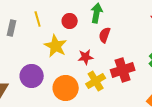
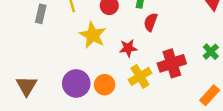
purple circle: (32, 76) -> (76, 83), moved
orange circle: (66, 88) -> (105, 85), size x0.7

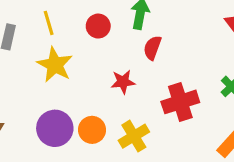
yellow star: (93, 35) -> (55, 65), moved
yellow cross: (140, 76) -> (134, 136), moved

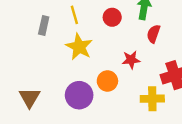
orange circle: (92, 130) -> (107, 81), moved
yellow cross: (134, 136) -> (152, 99), moved, turned 30

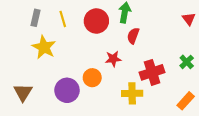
red circle: (112, 17) -> (96, 21), size x1.5
gray rectangle: (44, 26) -> (36, 18), moved
yellow star: (79, 47) -> (44, 47), moved

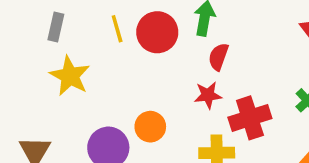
yellow line: (63, 19) -> (117, 29), moved
red star: (113, 59) -> (208, 95), moved

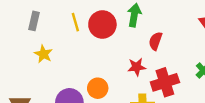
red semicircle: (218, 57) -> (155, 41), moved
yellow star: (70, 76) -> (43, 54), size x0.7

